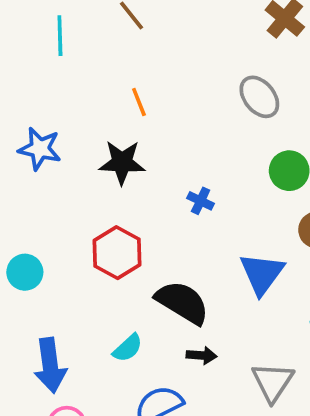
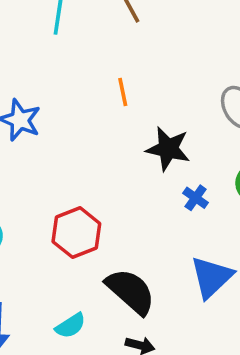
black star: (122, 162) -> (168, 149), moved
blue cross: (201, 201) -> (196, 198), moved

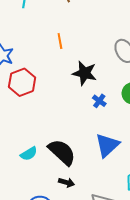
red hexagon: (76, 233) -> (22, 82), moved
cyan semicircle: (70, 326) -> (29, 154), moved

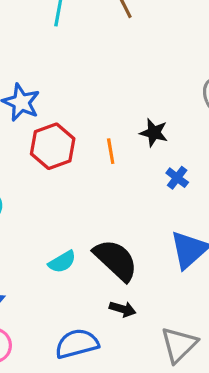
orange line: (60, 41) -> (111, 151), moved
black star: (85, 73) -> (154, 133), size x0.7

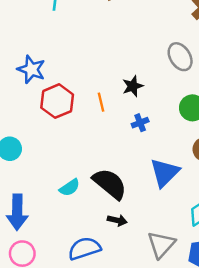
black star: (154, 133) -> (133, 86), turned -30
blue cross: (177, 178) -> (140, 123), moved, turned 35

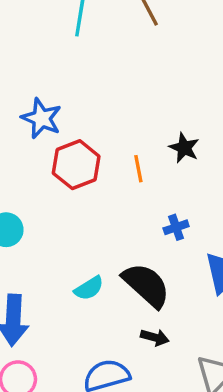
black star: (133, 86) -> (184, 148), turned -30
blue cross: (140, 123) -> (176, 227), moved

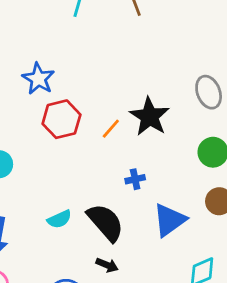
black star: (184, 148) -> (150, 117), size x1.6
orange line: (138, 169) -> (111, 129), turned 45

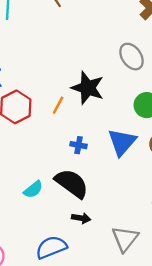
blue cross: (135, 179) -> (79, 145), moved, turned 35
blue triangle: (169, 220) -> (122, 142), moved

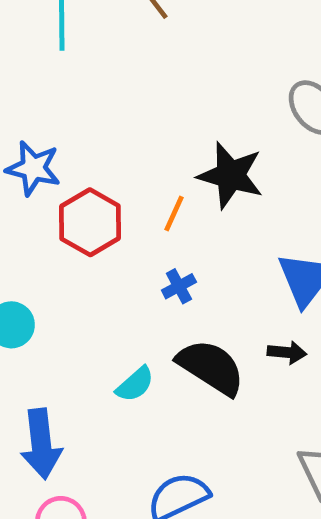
blue cross: (79, 145) -> (179, 286), moved, turned -35
black arrow: (81, 218) -> (287, 352), moved

